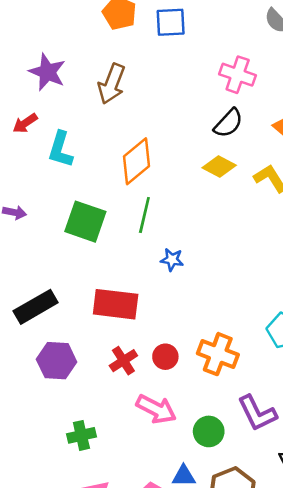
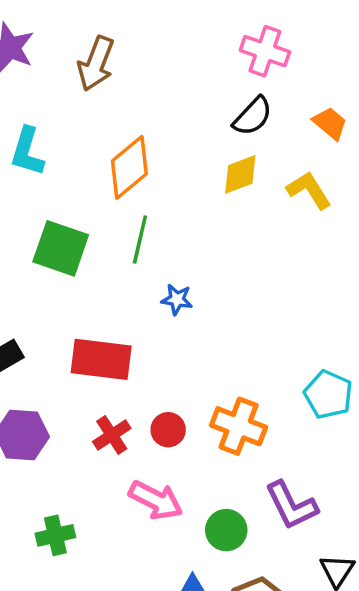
yellow diamond: (219, 166) -> (240, 174), turned -48

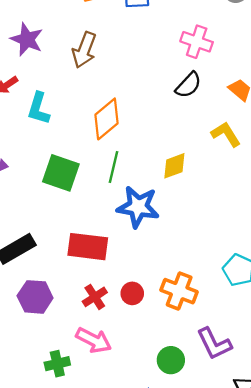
yellow diamond: (240, 174) -> (174, 166), moved
blue star: (177, 299) -> (138, 207), size x2.0
pink arrow: (156, 500) -> (94, 340), moved

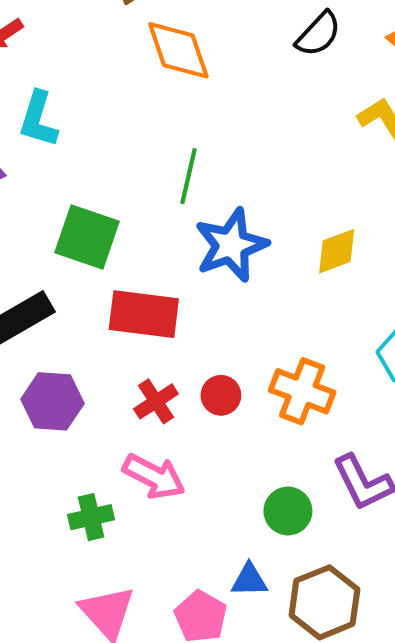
cyan L-shape: (39, 108) -> (38, 119), moved
orange diamond: (106, 119) -> (178, 50), moved, turned -69
yellow diamond: (174, 166) -> (337, 251), moved
green square: (61, 173) -> (87, 237), moved
blue star: (138, 207) -> (231, 245), turned -30

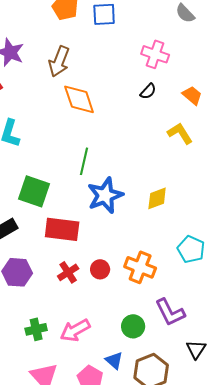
black semicircle: (318, 34) -> (148, 91), size x0.7
pink arrow: (154, 477) -> (75, 330), moved, turned 124
blue triangle: (249, 580) -> (114, 360), turned 42

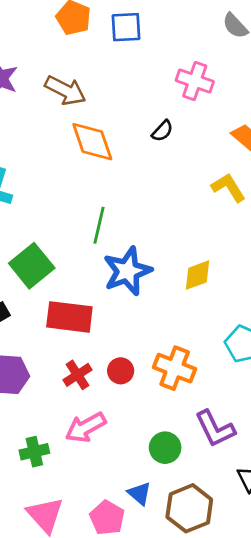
brown arrow: (59, 61) -> (65, 90), turned -84
black semicircle: (148, 91) -> (162, 131), moved
green square: (34, 191) -> (32, 266), turned 32
pink arrow: (75, 330) -> (86, 427), moved

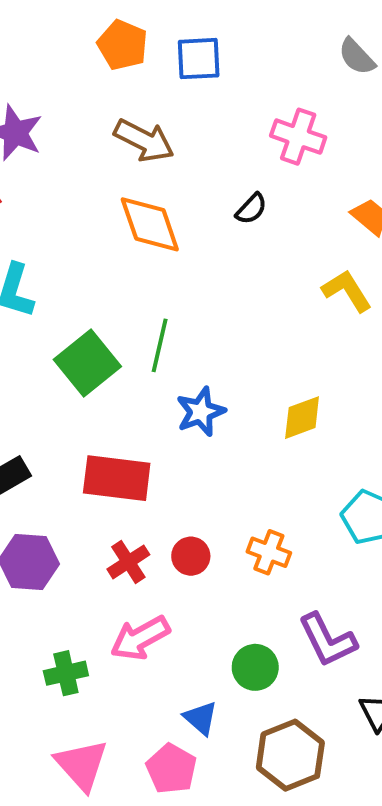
brown arrow: (65, 90) -> (144, 140), moved
green square: (32, 266) -> (87, 363), moved
blue star: (127, 271) -> (201, 412), size x0.7
orange cross: (175, 368) -> (269, 552), size x0.7
blue triangle: (139, 493) -> (201, 718), moved

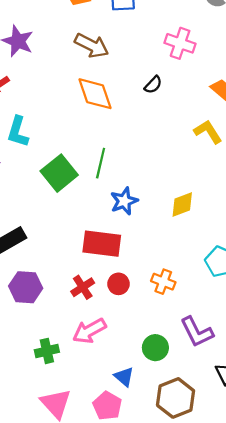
red rectangle: (117, 478) -> (102, 244), moved

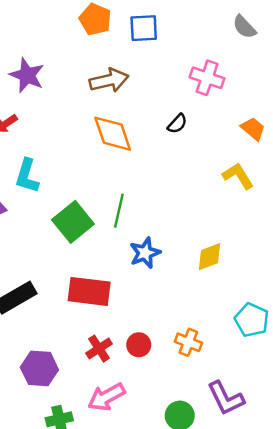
brown arrow: (92, 46) -> (109, 80), turned -40
red rectangle: (102, 244) -> (89, 291), moved
purple hexagon: (26, 287) -> (39, 368), moved

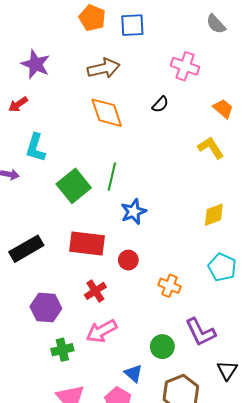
yellow diamond: (210, 257) -> (214, 215), moved
red circle: (139, 345) -> (128, 260), moved

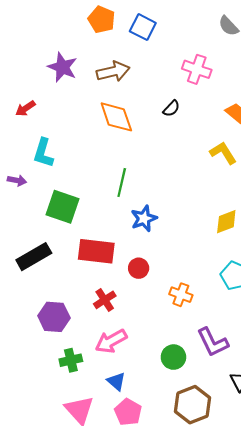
blue square: (132, 25) -> (143, 27), turned 30
purple star: (36, 64) -> (62, 67), moved
green square: (74, 186) -> (62, 207), moved, turned -32
blue triangle: (133, 373) -> (116, 381), moved

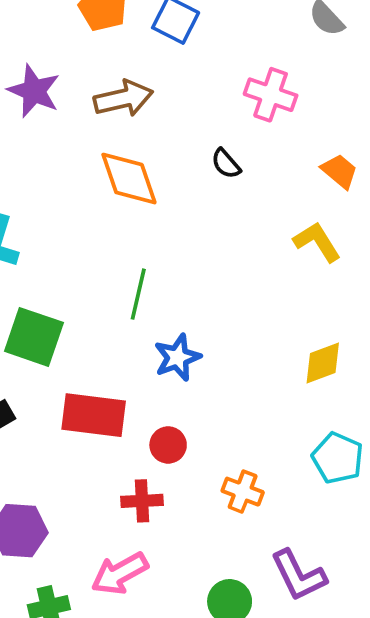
black semicircle: (171, 108) -> (226, 164), turned 96
red cross: (105, 300) -> (142, 501), moved, turned 30

